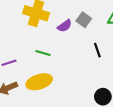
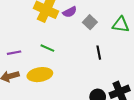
purple semicircle: (65, 26) -> (70, 12), moved

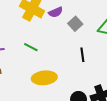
yellow ellipse: (40, 75) -> (44, 78), moved

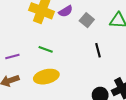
yellow ellipse: (44, 78) -> (46, 77), moved

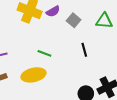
green line: (46, 49) -> (44, 53), moved

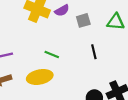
gray square: (74, 20) -> (83, 20), turned 32

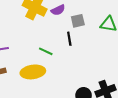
black line: (94, 52) -> (69, 39), moved

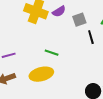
black line: (69, 39) -> (91, 37), moved

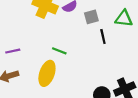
yellow ellipse: (41, 74) -> (47, 73), turned -60

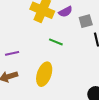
green line: (59, 51) -> (56, 42), moved

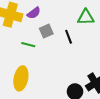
gray square: (86, 21) -> (46, 31), moved

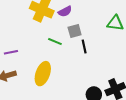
black line: (69, 37) -> (84, 47), moved

